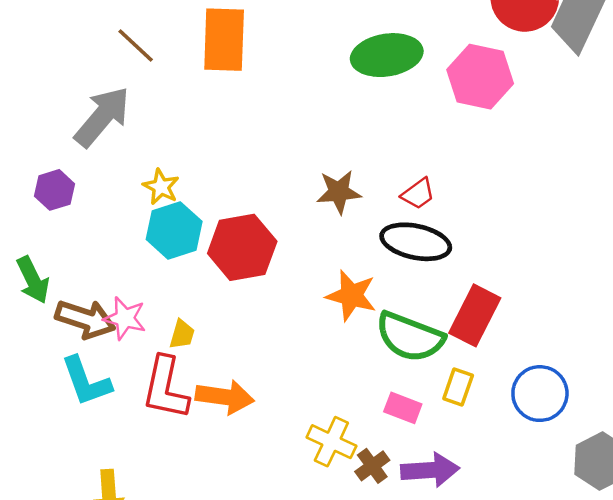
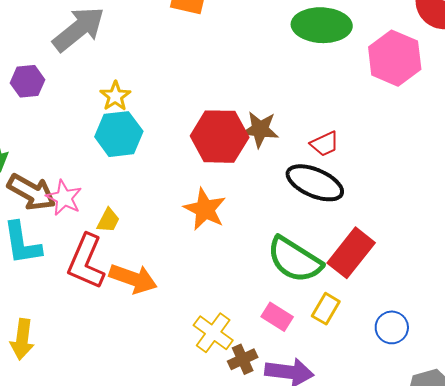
red hexagon: (242, 247) -> (220, 137), moved
orange star: (351, 296) -> (205, 209), moved
blue circle: (540, 394) -> (392, 327), size x0.7

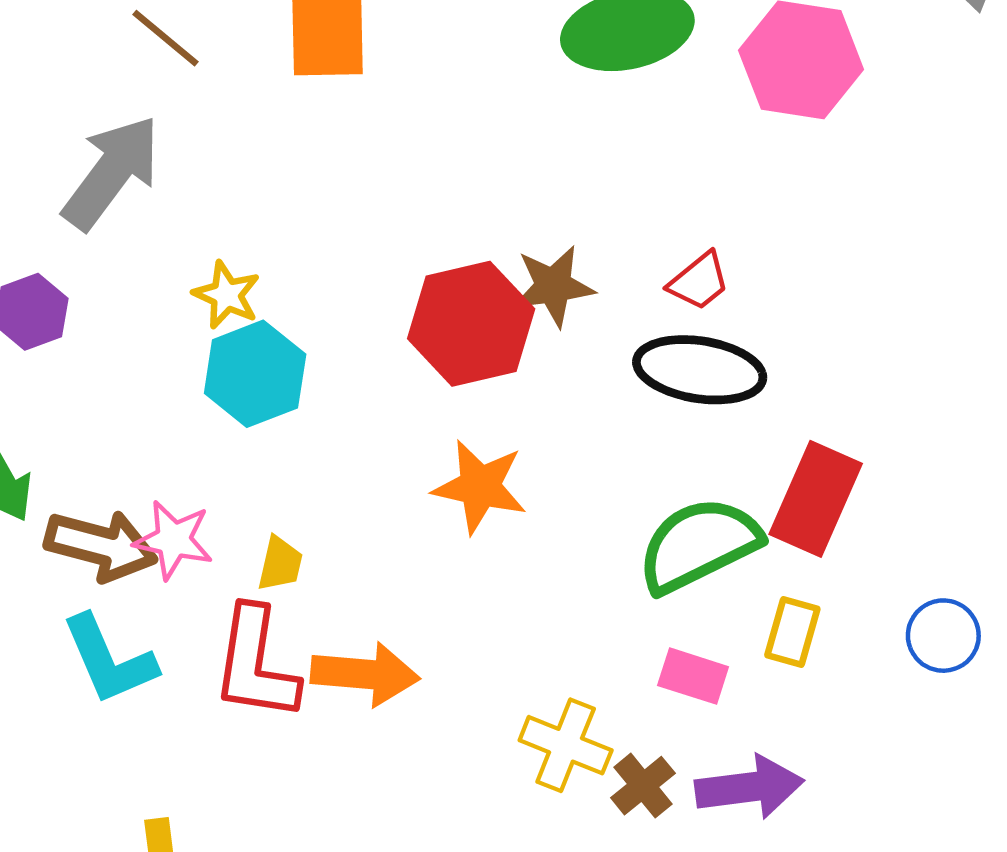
green semicircle: (295, 260) -> (699, 545), turned 136

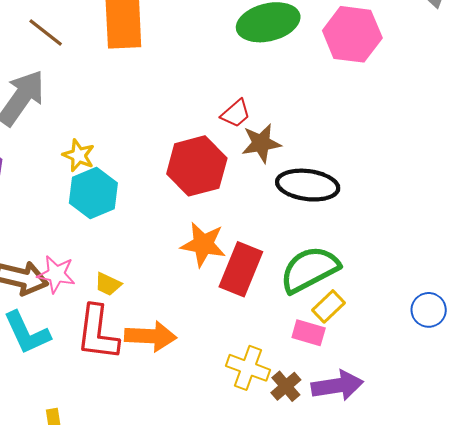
red trapezoid: (699, 281) -> (236, 114), moved
brown star: (553, 286) -> (261, 143), moved
red rectangle: (816, 499) -> (241, 269), moved
yellow trapezoid: (280, 564) -> (108, 284), turned 104
yellow rectangle: (792, 632) -> (329, 306), moved, turned 32

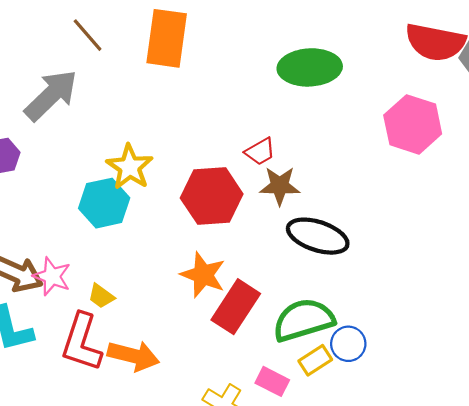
pink hexagon: (352, 34) -> (413, 124), moved
yellow star: (79, 155) -> (130, 167), moved, size x1.4
blue circle: (429, 310) -> (348, 344), moved
pink rectangle: (309, 333) -> (272, 381), moved

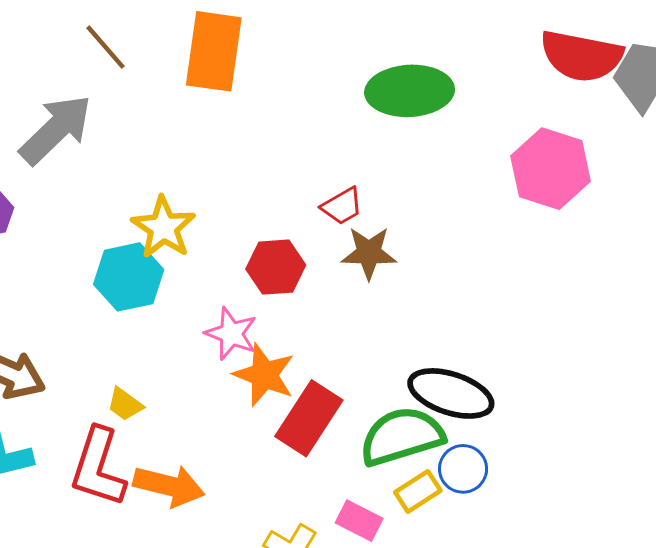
red hexagon: (212, 196) -> (276, 267), size x0.7
black ellipse: (318, 236) -> (451, 393), moved
pink star: (52, 276) -> (231, 334), moved

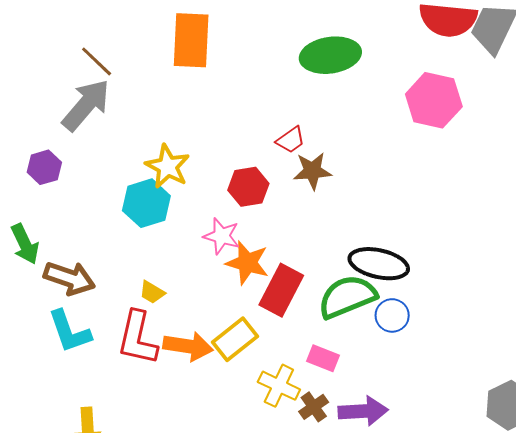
brown line: (106, 47) -> (97, 61), moved
yellow rectangle: (418, 491) -> (235, 339), moved, size x1.4

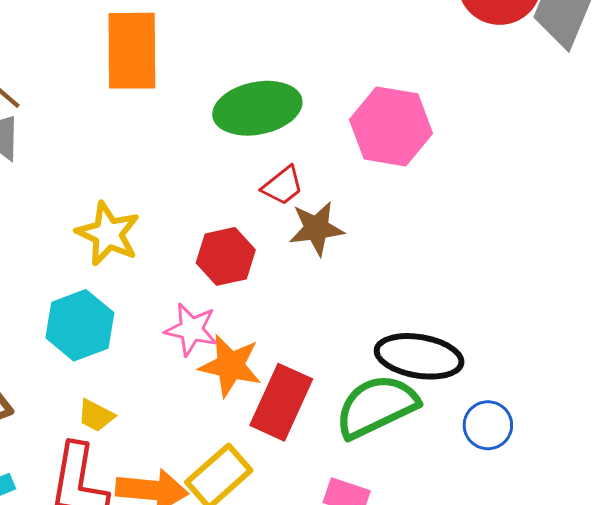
green ellipse: (330, 55) -> (257, 108), moved
pink hexagon: (434, 100) -> (391, 126), moved
cyan hexagon: (146, 203) -> (80, 325), moved
blue circle: (392, 315) -> (488, 425), moved

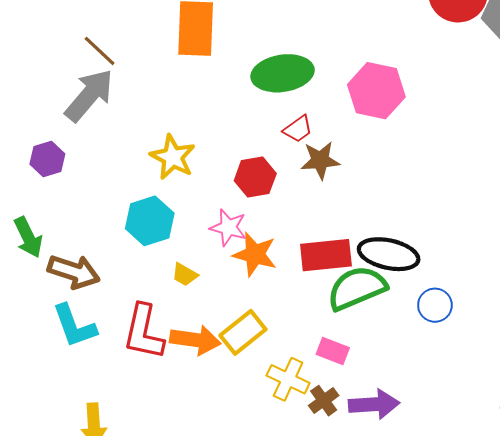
red rectangle: (281, 402) -> (326, 255), moved, turned 57
yellow trapezoid: (96, 416) -> (185, 275), moved

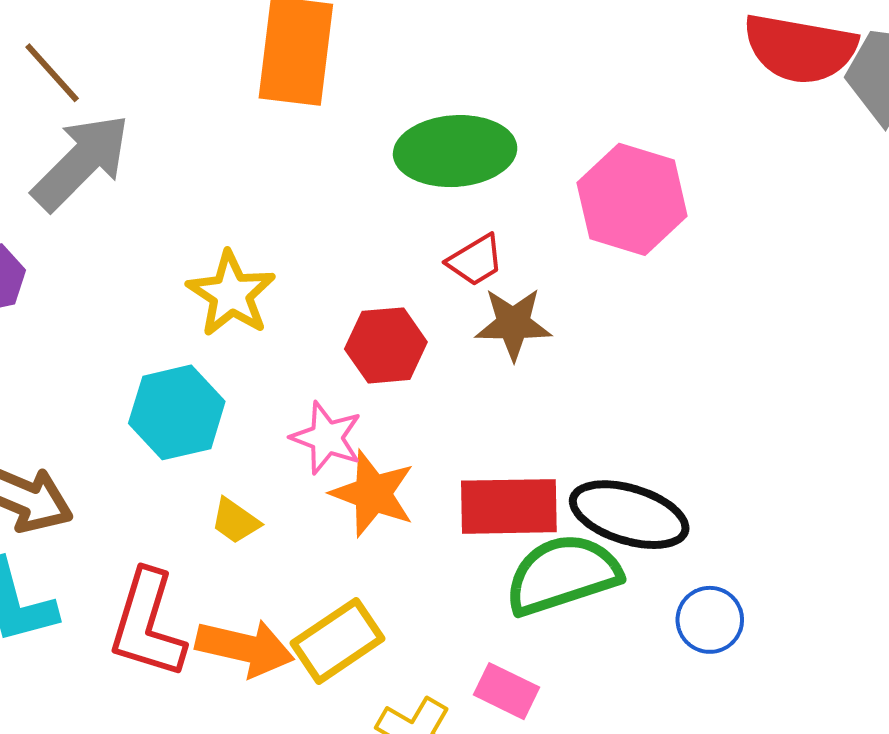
brown line: (100, 51) -> (52, 73), moved

